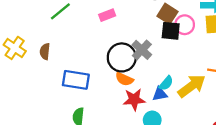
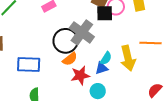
gray cross: (142, 50) -> (82, 32), size x1.4
orange semicircle: (124, 79) -> (70, 59), turned -56
yellow arrow: (192, 86) -> (128, 58), turned 120

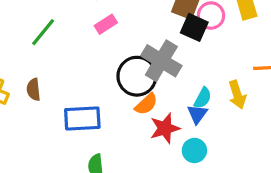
black square: (105, 13) -> (194, 27), turned 30
yellow arrow: (128, 58) -> (237, 95), size x0.7
blue triangle: (102, 68) -> (197, 114), turned -32

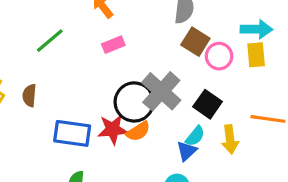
black square: (194, 27) -> (208, 104), moved
red star: (165, 128) -> (113, 129), moved

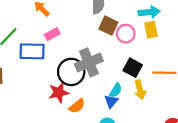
gray cross: (161, 91) -> (89, 62), turned 32
black square: (208, 104) -> (133, 68), moved
orange semicircle: (138, 131) -> (77, 106), moved
blue rectangle: (72, 133) -> (32, 51), moved

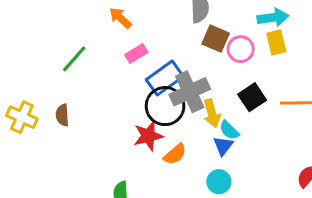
blue rectangle: (32, 51) -> (165, 78), moved, turned -35
black square: (133, 68) -> (252, 97), turned 30
cyan semicircle: (116, 90) -> (229, 130), turned 104
yellow arrow: (140, 90) -> (212, 113), moved

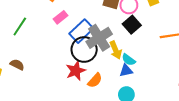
black square: (252, 97) -> (132, 25), moved
brown semicircle: (62, 115) -> (17, 65), turned 128
blue triangle: (223, 146) -> (126, 71), turned 48

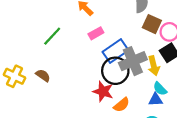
yellow arrow: (116, 50) -> (154, 66), moved
red star: (76, 71) -> (103, 91), turned 30

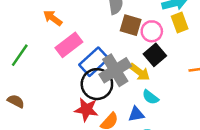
pink rectangle: (96, 33) -> (69, 45), size x1.5
yellow arrow: (154, 66) -> (140, 72), turned -30
blue triangle: (156, 100) -> (136, 114), moved

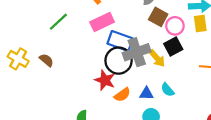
blue rectangle: (94, 62) -> (120, 41), turned 50
cyan semicircle: (150, 97) -> (168, 90), moved

